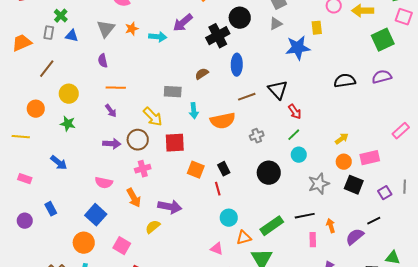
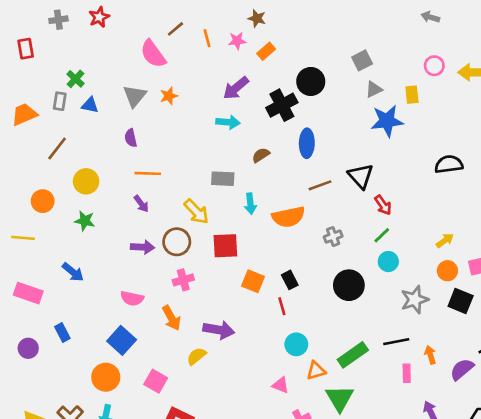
gray triangle: (276, 24) -> (374, 89), moved
cyan arrow: (158, 37) -> (228, 122), moved
pink rectangle: (25, 179) -> (28, 293), size x1.5

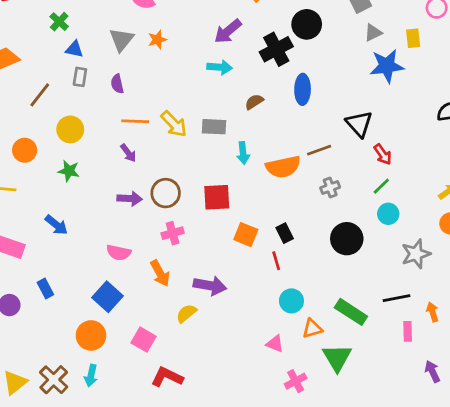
gray rectangle: (60, 101) -> (80, 77), moved
brown line: (320, 185) -> (319, 150), moved
yellow arrow: (196, 212) -> (174, 124), moved
green rectangle: (353, 355) -> (351, 312), turned 68

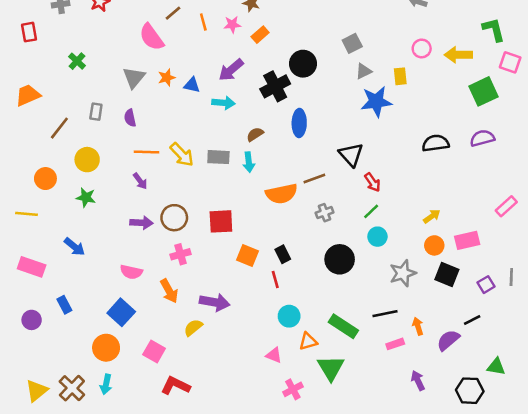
blue triangle: (74, 49) -> (192, 85), moved
cyan arrow: (243, 153) -> (249, 162), moved
pink rectangle: (408, 331) -> (395, 344), turned 72

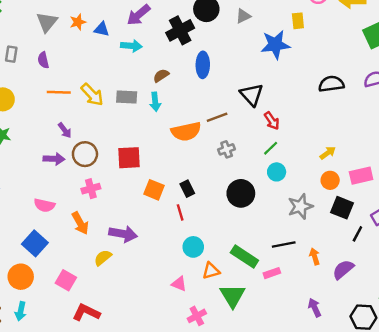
gray triangle: (364, 71) -> (243, 16), moved
purple arrow: (140, 181) -> (65, 130), moved
black line: (472, 320) -> (357, 234), moved, turned -35
pink rectangle: (395, 344) -> (272, 273), moved

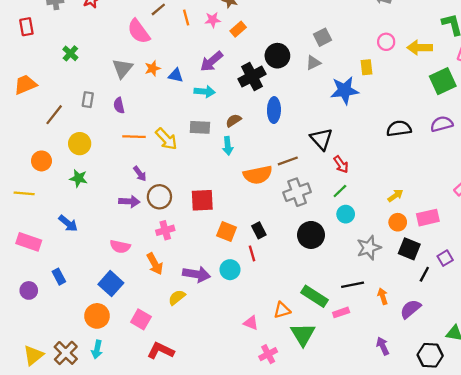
gray rectangle: (127, 97) -> (200, 127), moved
gray cross: (227, 149) -> (297, 192), size x1.6
cyan circle: (193, 247) -> (230, 270), moved

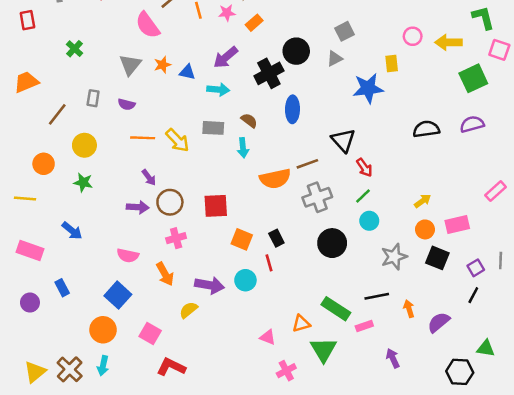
purple semicircle: (119, 105) -> (127, 104), turned -63
brown semicircle: (233, 120) -> (249, 120), turned 70
black line: (424, 274) -> (473, 295), moved
purple arrow: (383, 346) -> (393, 358), moved

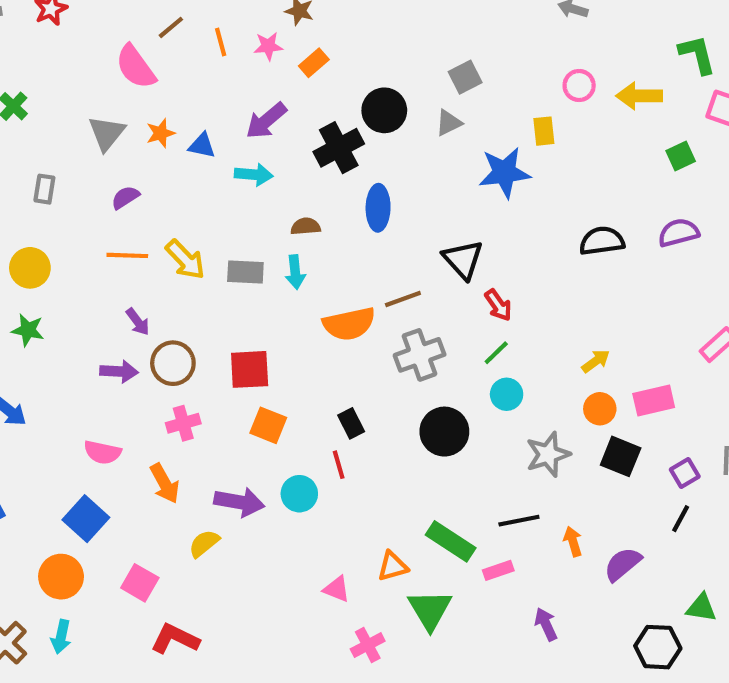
green square: (473, 78) -> (681, 156), size x0.6
purple semicircle: (127, 104) -> (125, 197), moved, turned 133
brown semicircle: (249, 120) -> (306, 226), turned -42
gray rectangle: (213, 128) -> (245, 272), moved
orange square: (242, 239) -> (268, 425), moved

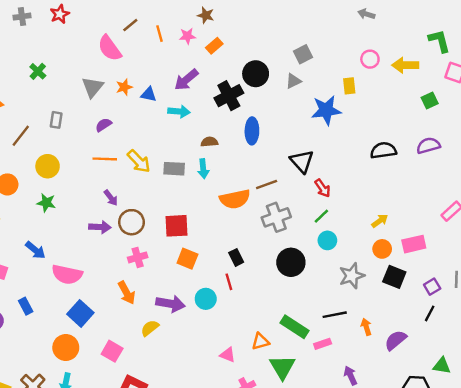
pink semicircle: (102, 452) -> (67, 274), moved, size x1.4

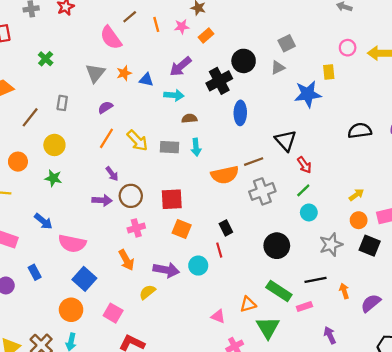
brown semicircle: (209, 142) -> (189, 118), moved
orange line: (105, 159) -> (106, 138), turned -60
black circle: (291, 262) -> (277, 246), moved

